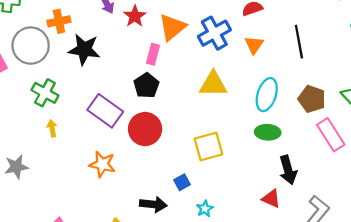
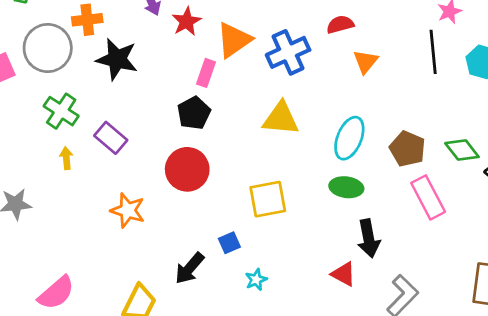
black line: (299, 42) -> (433, 52), moved
orange triangle: (254, 45) -> (366, 61), moved
purple rectangle: (105, 111) -> (111, 138), moved, size x0.7
black arrow: (153, 204) -> (190, 268), turned 120

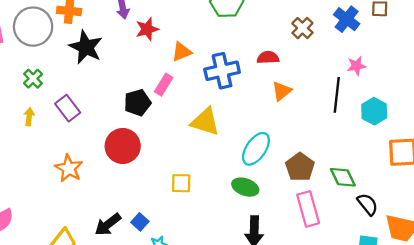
orange triangle: (234, 40) -> (182, 52), size x0.7
pink rectangle: (206, 73) -> (164, 85), moved
green cross: (61, 111) -> (33, 79), size x0.7
yellow square: (268, 199) -> (181, 183), size x0.7
blue square: (229, 243) -> (140, 222), moved, turned -36

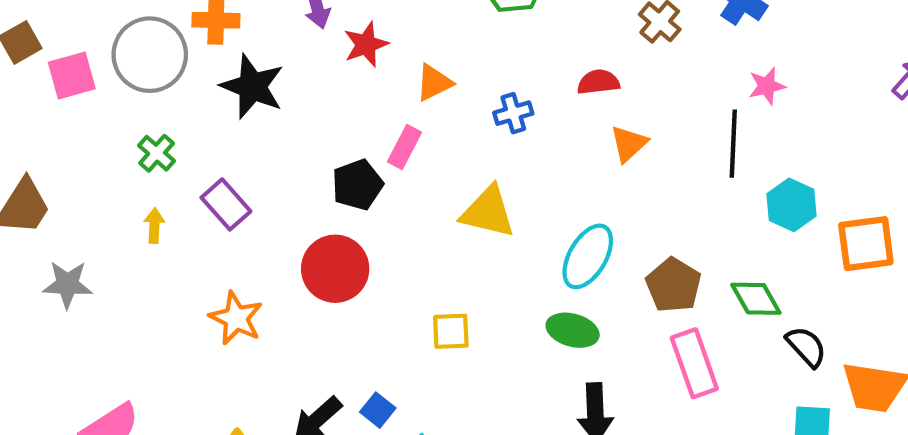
blue cross: (222, 71) -> (513, 113), size x0.6
cyan hexagon: (374, 111) -> (792, 205), moved

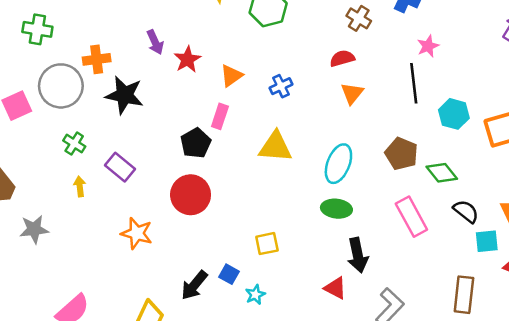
red semicircle: (598, 82) -> (342, 58), moved
brown pentagon: (673, 285) -> (401, 154), moved
yellow square: (451, 331) -> (267, 244), moved
black semicircle: (806, 347) -> (466, 211), moved

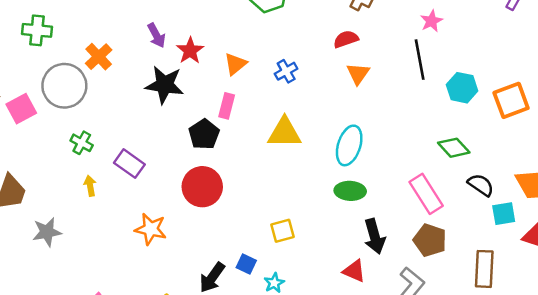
orange cross: (97, 59) -> (99, 57), turned -32
black star: (124, 95) -> (165, 85), moved
brown pentagon: (401, 154) -> (430, 240), moved

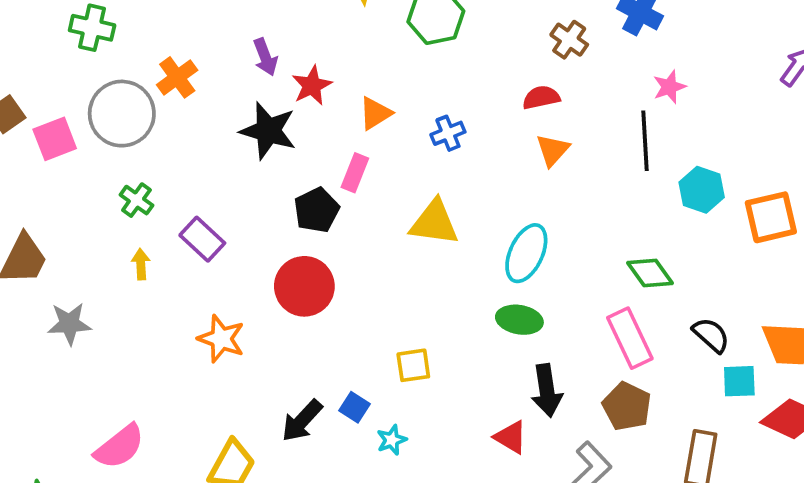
green diamond: (454, 148) -> (650, 273), moved

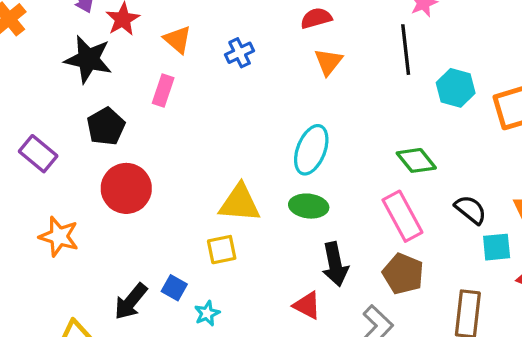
orange triangle: (375, 113) -> (177, 40), turned -44
black pentagon: (317, 210) -> (106, 126), moved
yellow triangle: (434, 223) -> (240, 203), moved

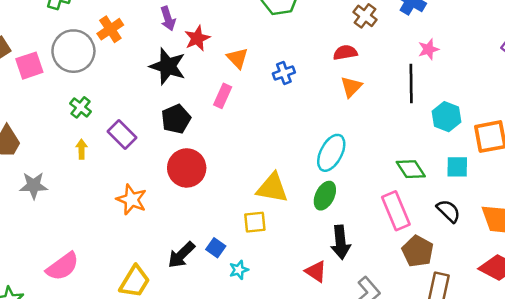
green ellipse: (309, 206) -> (325, 196), turned -76
cyan square: (497, 247) -> (457, 167), moved
brown pentagon: (403, 274) -> (418, 251), moved

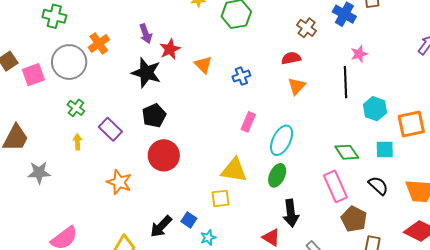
pink rectangle: (223, 96) -> (248, 122), moved

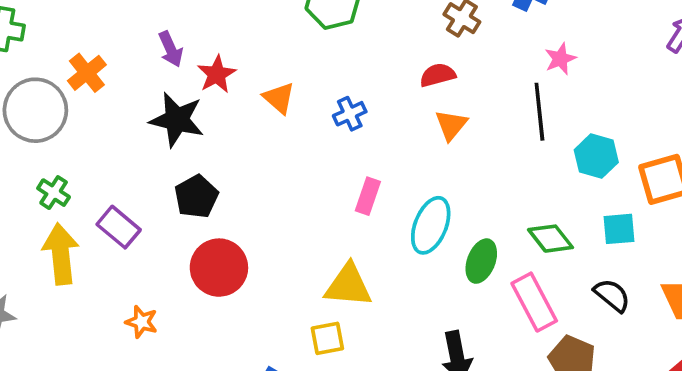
yellow arrow: (78, 142) -> (61, 254), size x2.0
green ellipse: (277, 175) -> (481, 261), moved
orange star: (119, 182) -> (142, 322), size x0.7

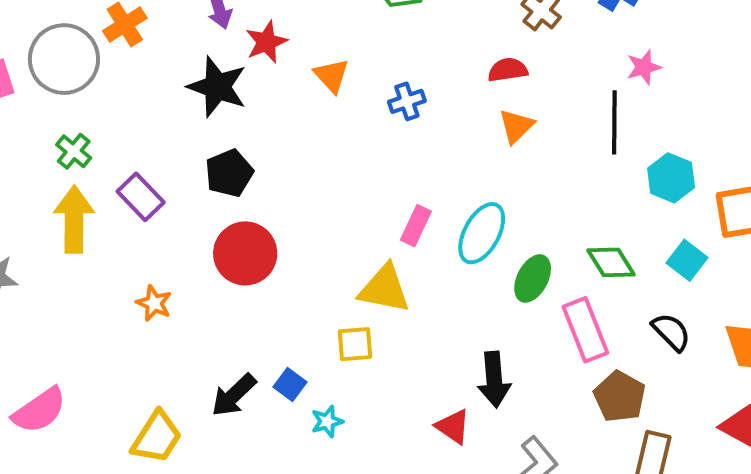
pink rectangle: (368, 196) -> (416, 226), moved
cyan square: (619, 229) -> (687, 260), turned 36

